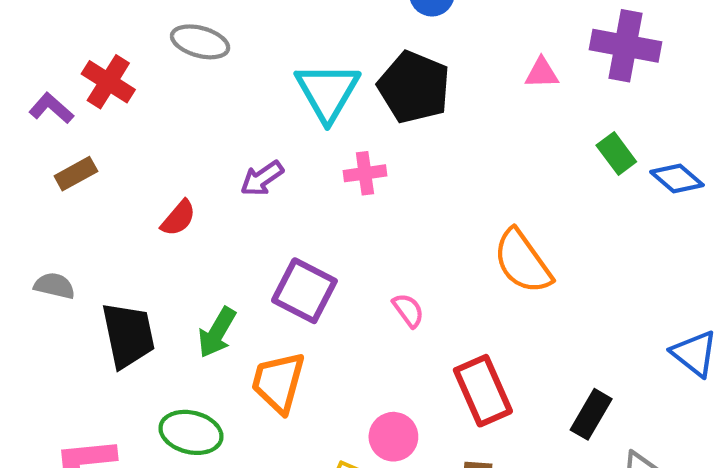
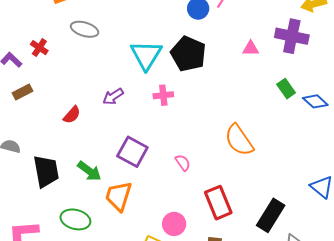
red cross: (108, 82) -> (39, 48), size x0.7
green arrow: (217, 333) -> (89, 171), turned -85
black rectangle: (591, 414) -> (271, 215), size x1.4

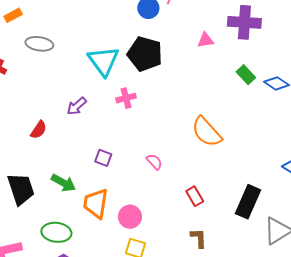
purple square: (132, 152) -> (103, 158), size x0.6
red rectangle: (218, 203) -> (195, 196), size x0.6
pink circle: (174, 224) -> (130, 217), moved

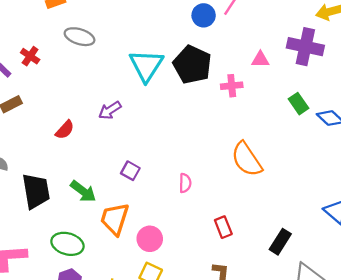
pink cross: (126, 98) -> (232, 86), moved
pink semicircle: (154, 162) -> (185, 183), turned 36
black rectangle: (248, 202) -> (280, 242), size x0.7

